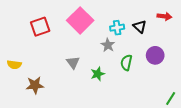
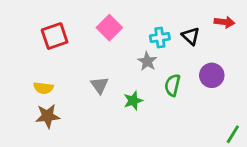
pink square: (80, 20) -> (109, 28), size x0.7
yellow semicircle: (14, 65) -> (43, 88), moved

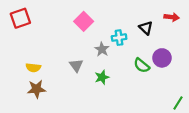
red square: (55, 36) -> (20, 18), moved
cyan cross: (160, 37) -> (119, 38), moved
gray star: (147, 61) -> (102, 49), moved
green semicircle: (172, 85) -> (142, 65), moved, turned -63

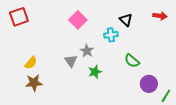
black triangle: (146, 28) -> (126, 20), moved
gray star: (102, 49) -> (87, 51), moved
purple circle: (162, 58) -> (149, 84), moved
yellow semicircle: (33, 68) -> (31, 63), turned -56

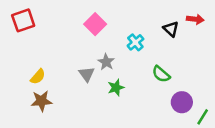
black triangle: (126, 20) -> (171, 29), moved
cyan cross: (111, 35) -> (135, 42), turned -32

